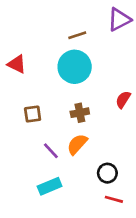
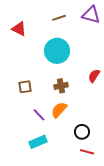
purple triangle: (119, 20) -> (91, 15), turned 42
brown line: (77, 35) -> (59, 18), moved
red triangle: (17, 64) -> (19, 29), moved

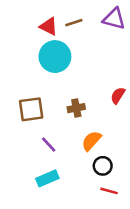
red triangle: (19, 29) -> (49, 26), moved
cyan circle: (57, 51) -> (55, 57), moved
brown square: (25, 87) -> (31, 109), size x1.5
orange semicircle: (59, 110) -> (91, 141), moved

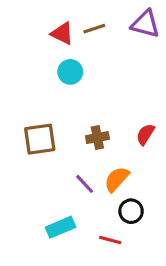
cyan circle: (55, 57) -> (70, 72), size x0.6
red semicircle: (118, 95) -> (145, 134), moved
purple line: (49, 144) -> (85, 184), moved
red line: (109, 191) -> (110, 240), moved

